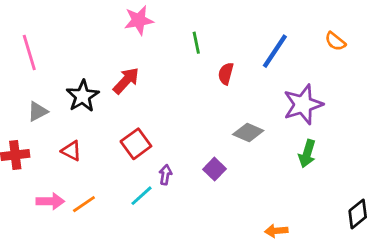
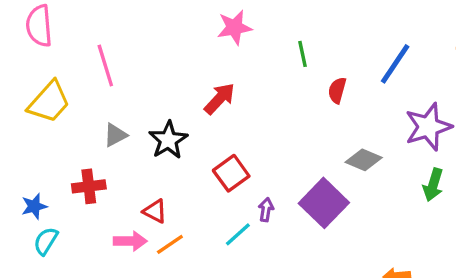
black star: (83, 96) -> (168, 140), moved
red triangle: (71, 151) -> (155, 211), moved
purple square: (215, 169) -> (324, 203), size x1.8

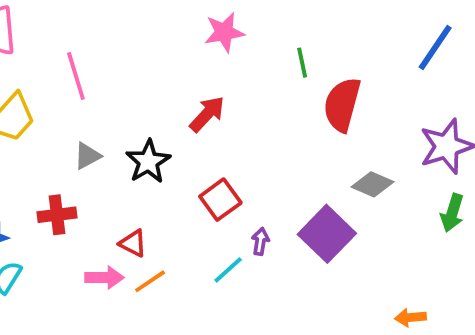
blue line: (395, 64) -> (435, 48), moved
red semicircle: (337, 90) -> (342, 105), size x1.8

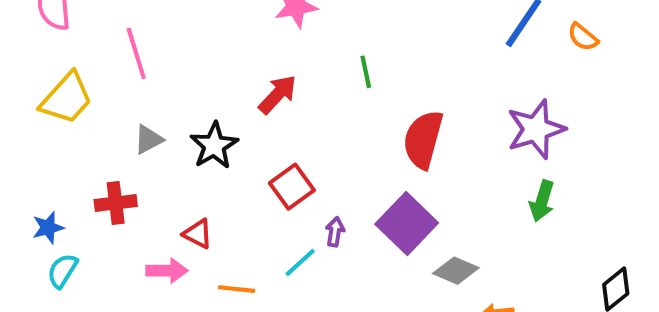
green line: (302, 63) -> (366, 72), moved
red semicircle: (342, 105) -> (423, 139), moved
gray diamond: (372, 184) -> (456, 271), moved
orange line: (150, 281) -> (237, 289), moved, turned 40

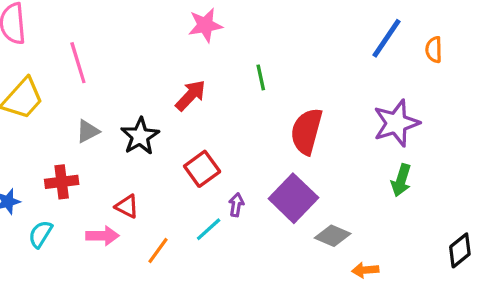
orange semicircle: (583, 37) -> (434, 50), turned 50
cyan semicircle: (62, 271) -> (40, 234), moved
orange line: (237, 289) -> (158, 250), turned -60

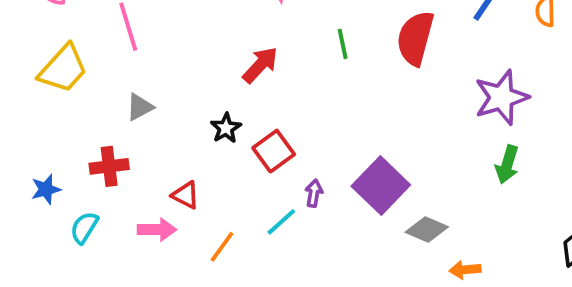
red semicircle: (306, 131) -> (415, 38), moved
black star: (140, 136) -> (226, 128), moved, size x0.7

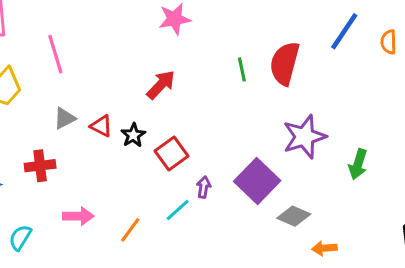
green line: (343, 44) -> (242, 69), moved
purple star: (501, 97) -> (304, 137), moved
red triangle: (186, 195) -> (101, 126), moved
cyan semicircle: (84, 228) -> (20, 238), moved

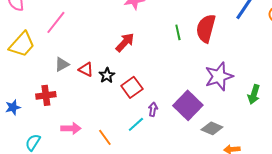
pink line: (55, 54) -> (56, 22), turned 55
orange line: (130, 230) -> (105, 137), turned -72

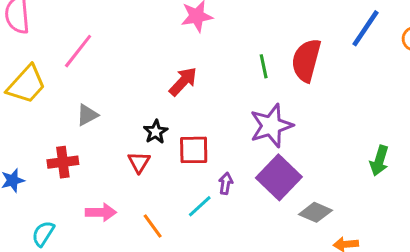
red triangle: (86, 69) -> (139, 162), moved, turned 35
purple star: (219, 76) -> (271, 126), moved
red square: (132, 87) -> (194, 150), turned 35

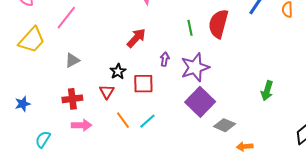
red cross: (63, 162) -> (72, 99), moved
purple arrow: (226, 183) -> (165, 59), moved
orange line: (153, 226) -> (123, 120), moved

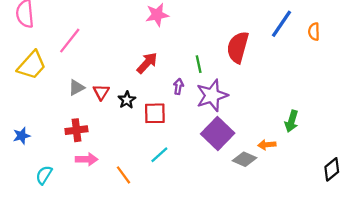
green line: (190, 28) -> (199, 64), moved
red triangle: (107, 92) -> (101, 92), moved
orange line: (123, 120) -> (124, 175), moved
orange arrow: (245, 146) -> (267, 145), moved

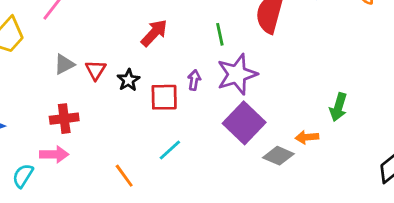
purple arrow: (178, 86) -> (194, 80), moved
pink arrow: (87, 159) -> (54, 154), moved

